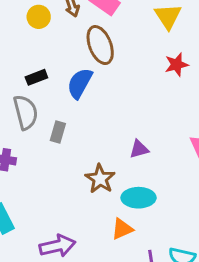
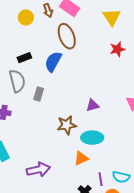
brown star: (100, 179) -> (67, 125), turned 30

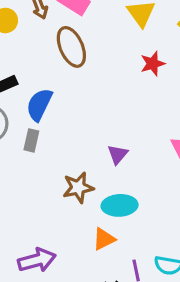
blue semicircle: (53, 62) -> (39, 105), moved
purple triangle: (93, 105) -> (118, 154), turned -32

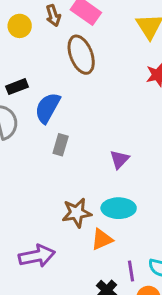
gray rectangle: (31, 140) -> (61, 145), moved
brown star: (78, 187) -> (77, 213), moved

